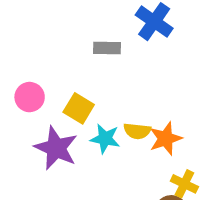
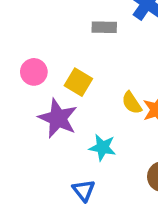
yellow semicircle: (137, 131) -> (132, 103), turned 50
cyan star: (105, 139) -> (103, 147), moved

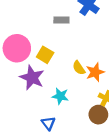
pink circle: (34, 72) -> (17, 48), size x1.6

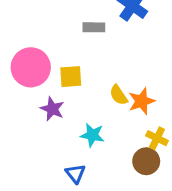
yellow square: (45, 55) -> (71, 77), turned -35
purple star: (32, 78) -> (52, 109), size x0.7

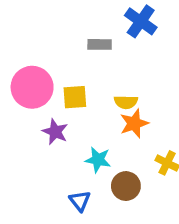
yellow semicircle: (119, 95) -> (126, 102), moved, turned -55
orange star: (142, 101) -> (134, 123), moved
brown circle: (146, 161) -> (126, 186), moved

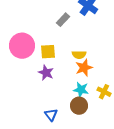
gray rectangle: (100, 44) -> (63, 20), turned -48
purple star: (55, 132) -> (46, 73), moved
cyan star: (98, 160) -> (81, 90), moved

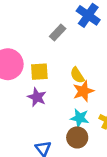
yellow semicircle: (79, 55) -> (77, 75), turned 56

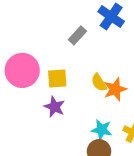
orange star: (83, 91) -> (115, 89), moved

